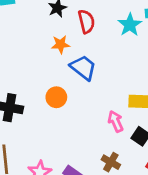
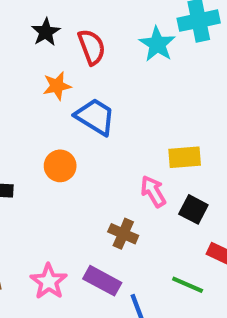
brown cross: (111, 162) -> (123, 234), moved

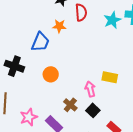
blue trapezoid: (95, 117) -> (40, 42), moved, turned 65
orange circle: (60, 166) -> (51, 74), moved
black square: (193, 209) -> (93, 110), moved

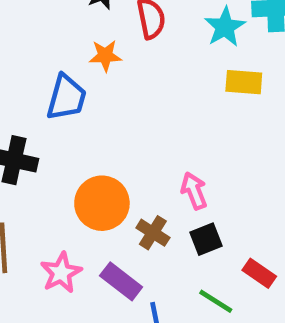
orange circle: (51, 74) -> (102, 203), moved, size x1.5
yellow rectangle: (110, 77) -> (244, 82), moved
black square: (93, 110) -> (206, 239), turned 32

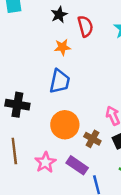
blue trapezoid: (66, 97) -> (60, 81), moved

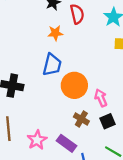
orange circle: (65, 125) -> (74, 85), moved

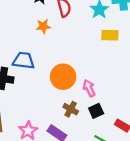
blue trapezoid: (52, 65) -> (24, 61), moved, turned -95

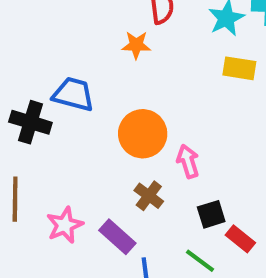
orange star: (43, 26) -> (136, 45), moved
black square: (96, 111) -> (211, 214), moved

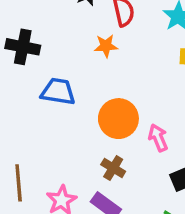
black cross: (30, 122) -> (23, 47), moved
brown cross: (149, 196) -> (113, 168), moved

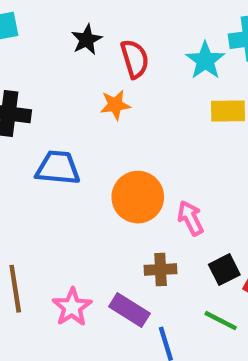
brown cross: (113, 168) -> (161, 270), moved, turned -30

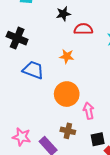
red semicircle: (135, 59) -> (83, 29), turned -90
orange star: (115, 105) -> (67, 56), moved
pink star: (72, 307) -> (22, 137), turned 30

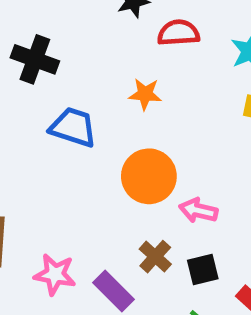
pink arrow: (89, 111) -> (198, 211), turned -63
brown cross: (68, 131) -> (155, 257), turned 32
black square: (98, 139) -> (203, 269), moved

